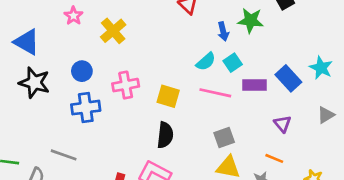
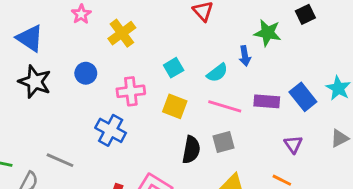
blue arrow: (223, 31) -> (245, 56), moved
cyan square: (233, 63) -> (174, 68), moved
blue cross: (86, 108) -> (111, 130), moved, turned 32
black semicircle: (165, 135) -> (191, 150), moved
gray square: (224, 138) -> (224, 142), moved

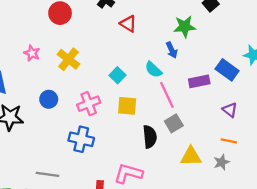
cyan semicircle: (217, 73) -> (153, 70), turned 96
pink line: (225, 106) -> (167, 95), turned 64

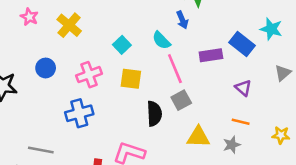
blue cross: (81, 139) -> (79, 113), turned -30

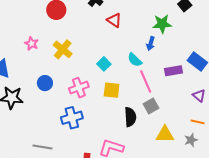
blue arrow: (182, 20) -> (151, 44), turned 40

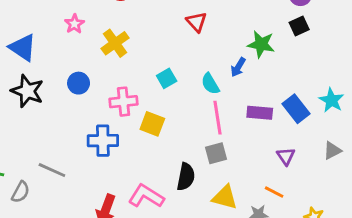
yellow square: (112, 90) -> (152, 124), moved
black semicircle: (130, 117) -> (186, 177), moved

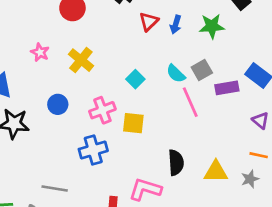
red triangle: (196, 22) -> (149, 22), turned 42
blue arrow: (238, 67) -> (176, 24), moved
gray square: (216, 153) -> (202, 70), moved

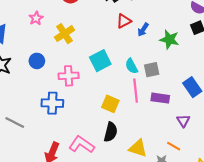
cyan square: (135, 79) -> (100, 61), size x1.5
purple rectangle: (227, 88) -> (160, 98), moved
yellow square: (133, 123) -> (110, 104), moved

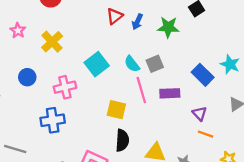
orange line: (174, 146) -> (205, 134), moved

